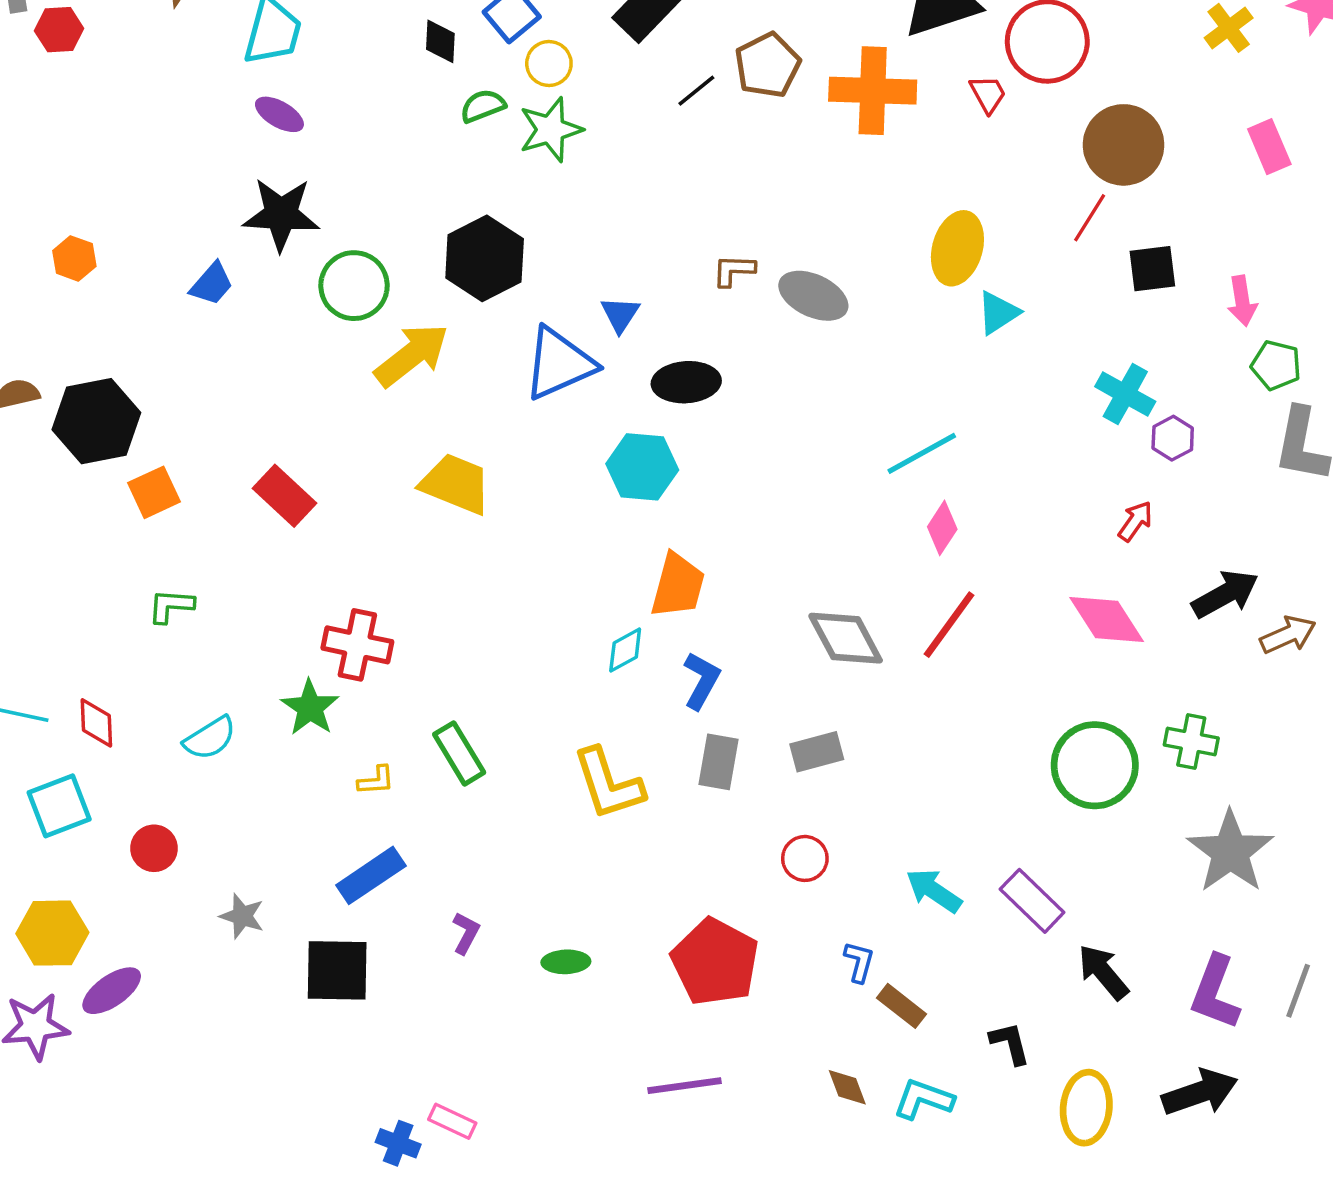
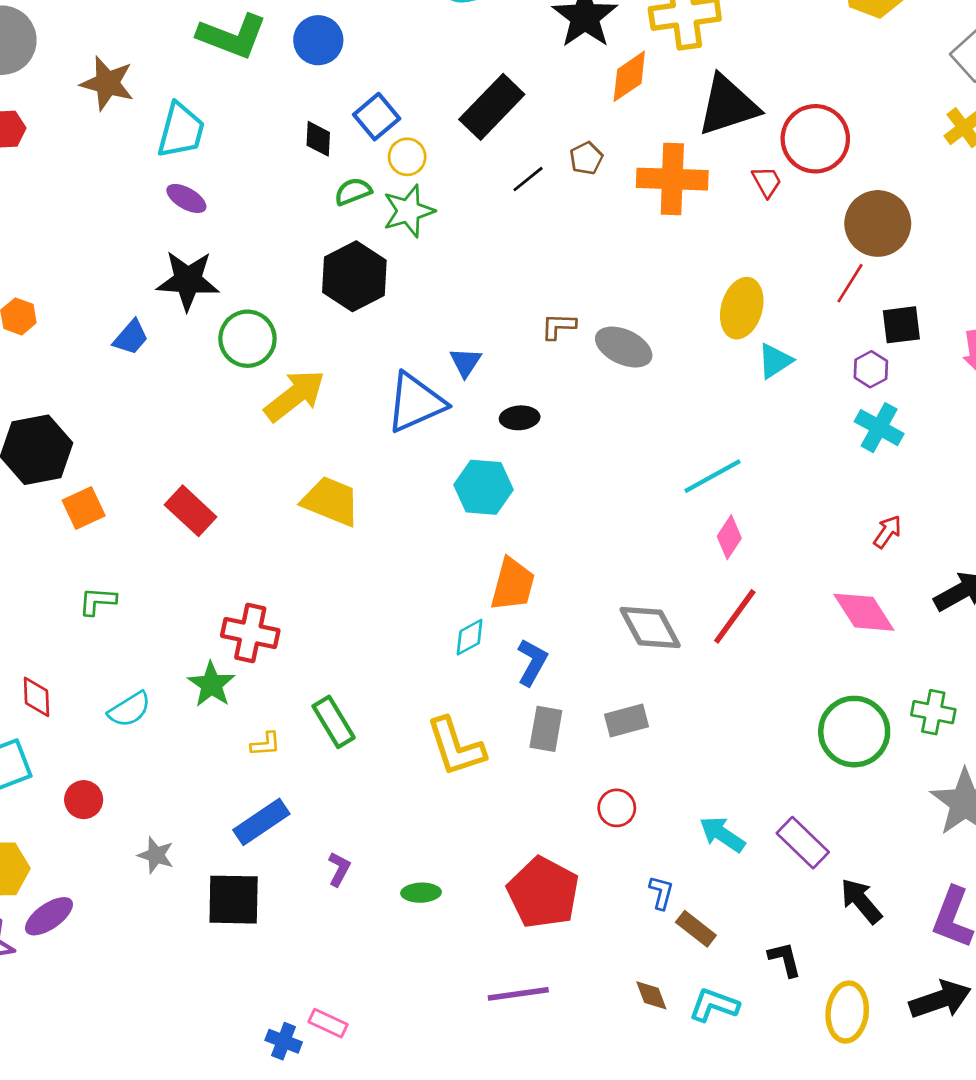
brown pentagon: (768, 65) -> (586, 158), size x0.6
black hexagon: (485, 258) -> (354, 276), moved
black ellipse: (686, 382) -> (520, 418), size x0.7
purple hexagon: (1173, 438) -> (871, 369), moved

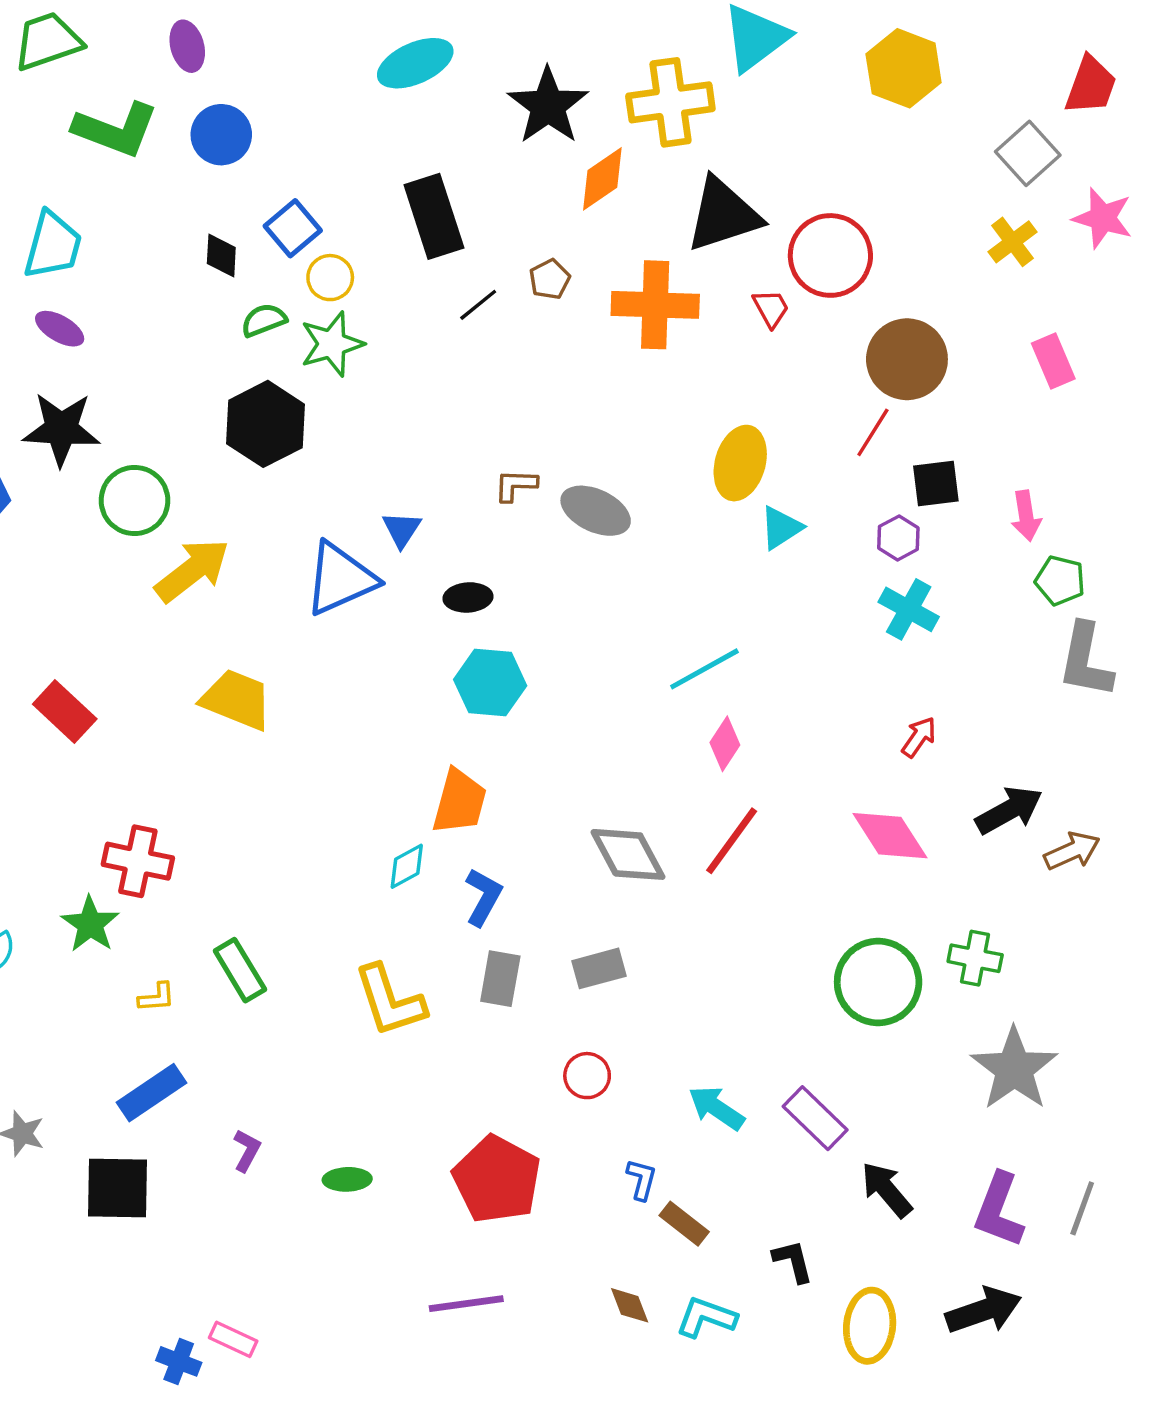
black rectangle: (492, 107) -> (434, 216), turned -62
cyan hexagon: (483, 487) -> (490, 683), moved

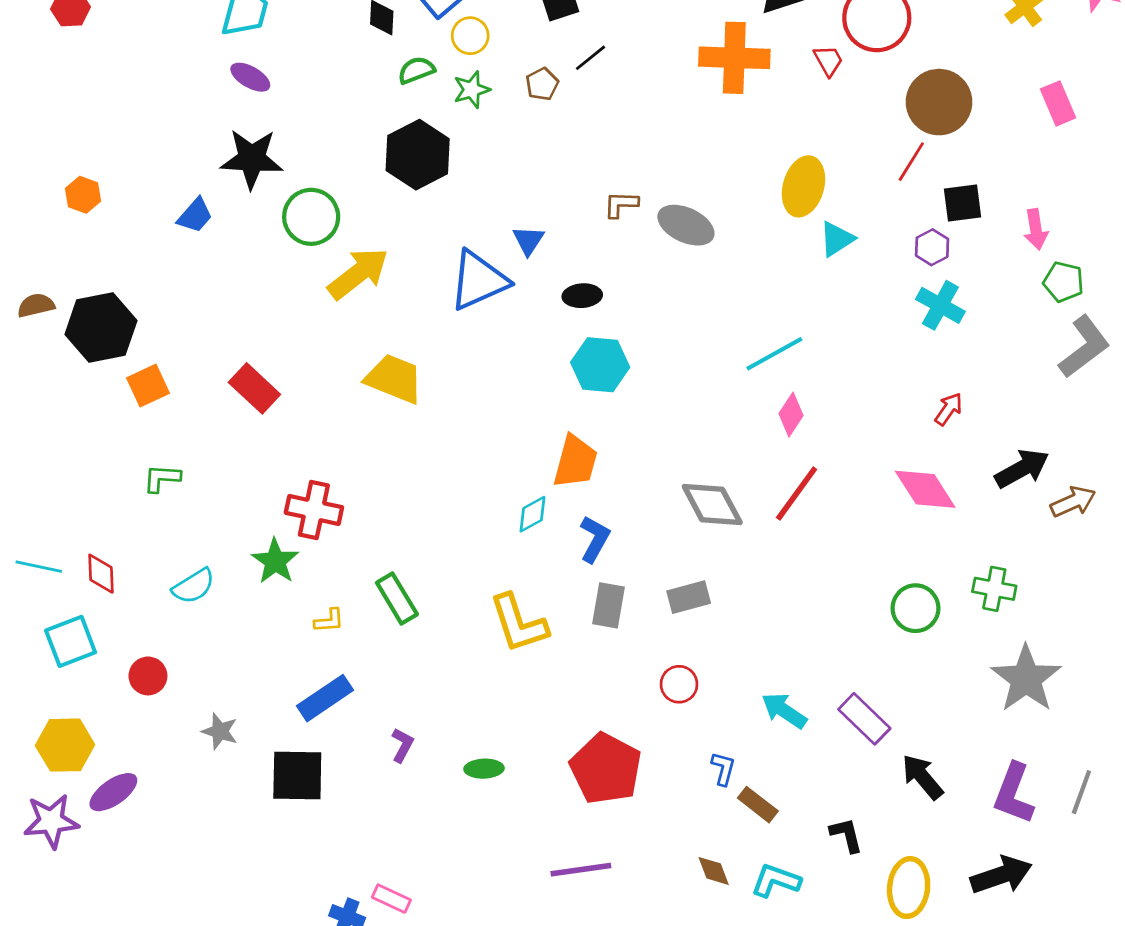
brown pentagon: (550, 279) -> (542, 84), moved
green star: (332, 344) -> (472, 90), size x0.7
gray L-shape: (1086, 660) -> (1084, 347), turned -138
green circle: (878, 982) -> (915, 608), size x0.7

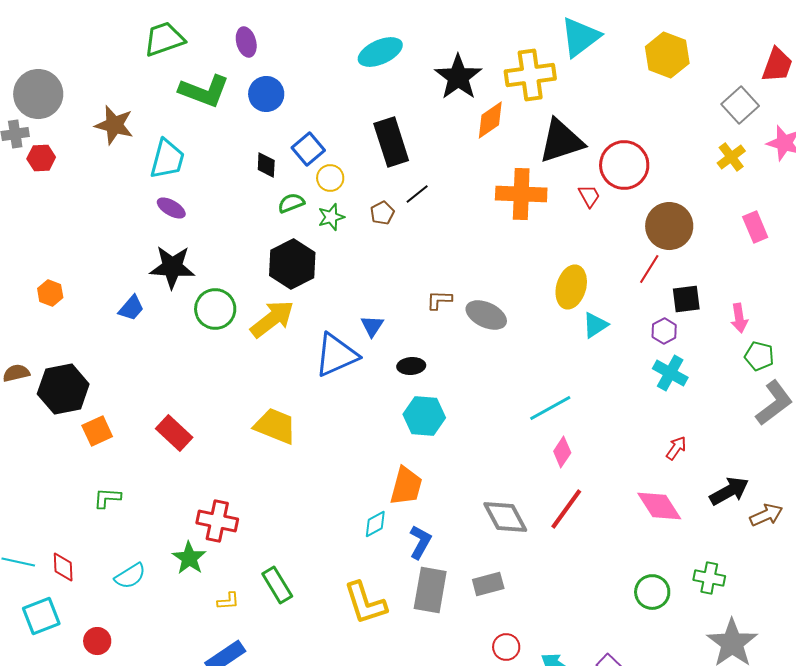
yellow arrow: (358, 274) -> (272, 319), moved
gray rectangle: (608, 605) -> (430, 590), size x1.4
red circle: (679, 684) -> (506, 647), moved

